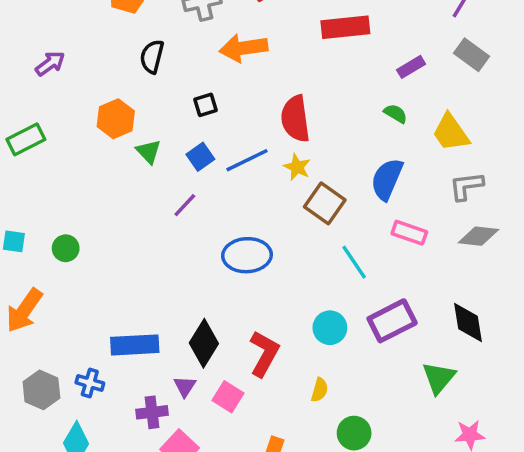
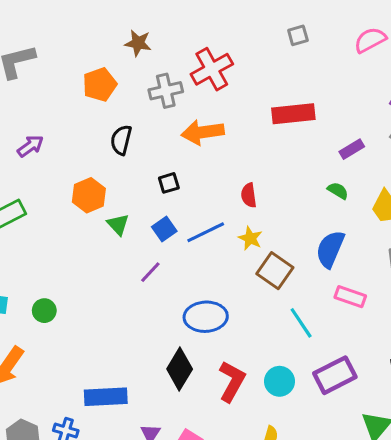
red semicircle: (295, 119) -> (249, 195), size x0.6
black diamond: (204, 343) -> (180, 369), moved
red L-shape: (264, 354) -> (232, 381), moved

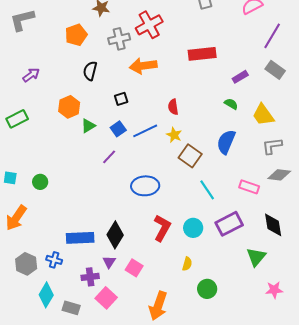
green triangle: (118, 224) -> (88, 126), turned 42
pink rectangle: (350, 297) -> (249, 187), moved
black diamond: (180, 369) -> (115, 235), moved

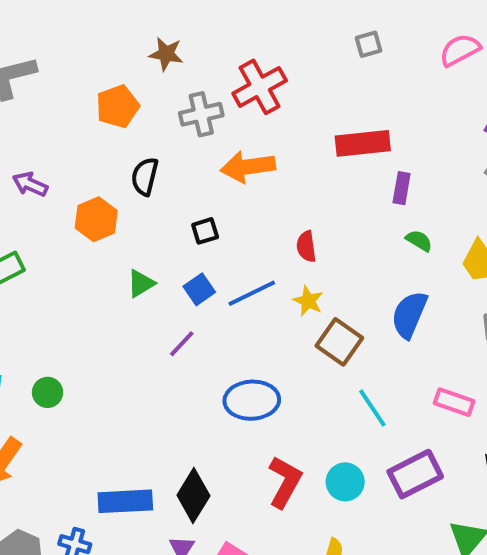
purple arrow: (31, 75) -> (30, 184), turned -120
purple rectangle: (240, 77) -> (402, 188), moved, turned -49
orange hexagon: (69, 107) -> (96, 219), moved

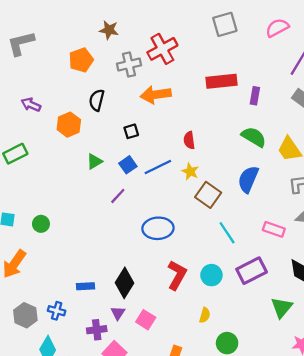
gray square: (368, 44) -> (225, 24), size x1.6
purple rectangle: (402, 188) -> (255, 96), moved
green semicircle: (419, 241) -> (254, 137), size x1.6
blue rectangle: (125, 501) -> (86, 286), size x0.6

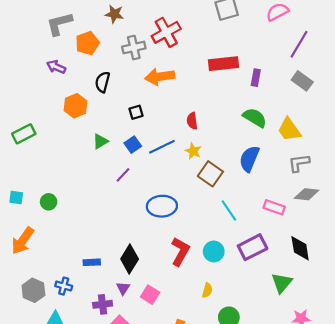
gray L-shape: (21, 43) -> (59, 24), moved
purple arrow: (31, 105) -> (56, 67), moved

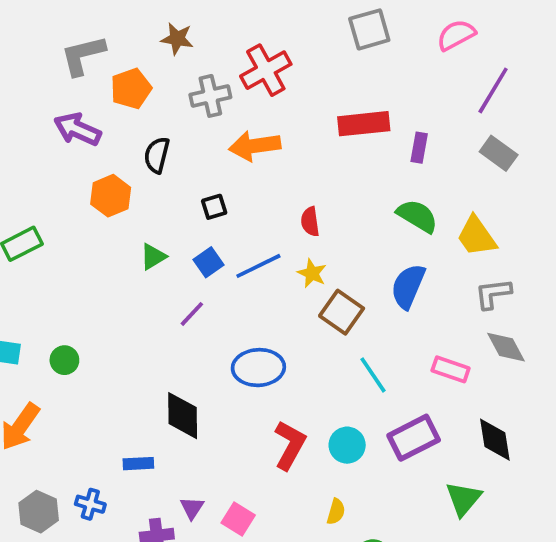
purple arrow: (56, 67) -> (77, 129), size x1.4
gray diamond: (307, 194) -> (506, 347), turned 55
black diamond: (130, 259) -> (183, 416), moved, turned -32

